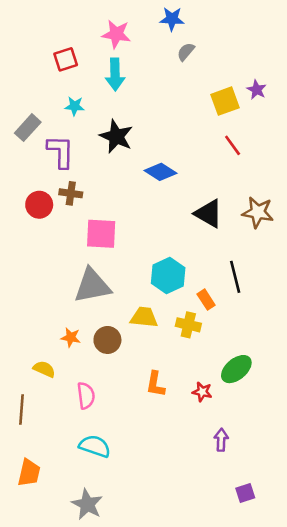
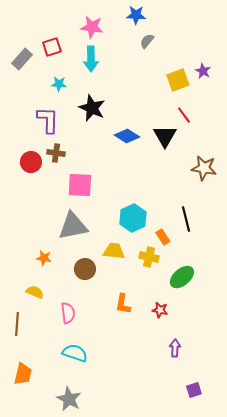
gray rectangle: (28, 128) -> (22, 59), moved
black triangle: (209, 214) -> (165, 136), moved, turned 30
orange star: (71, 337) -> (44, 258), moved
green ellipse: (236, 369) -> (182, 277), moved

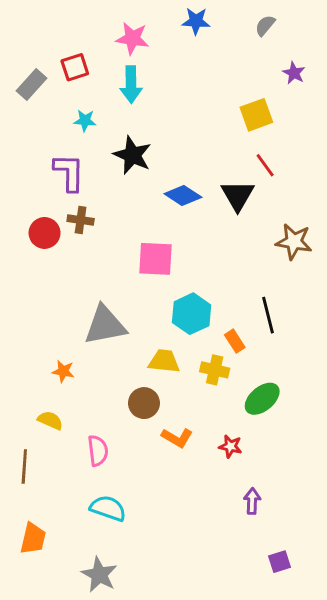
gray semicircle: (147, 41) -> (265, 25), moved
purple star: (203, 71) -> (294, 73), moved
pink square: (80, 185) -> (156, 259), moved
brown circle: (85, 269) -> (144, 403), moved
orange L-shape: (123, 304) -> (177, 438), turned -70

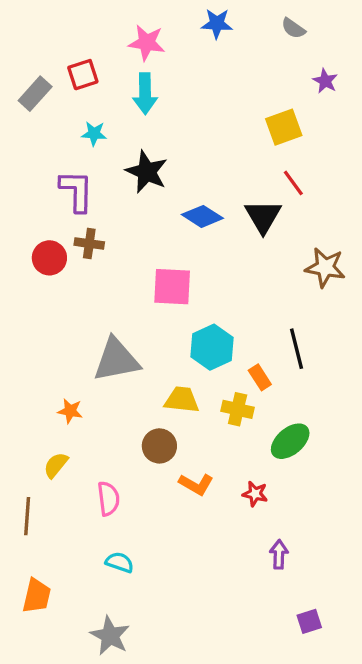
gray semicircle: (265, 25) -> (293, 28), turned -95
yellow semicircle: (50, 420) -> (56, 465), turned -75
cyan semicircle: (108, 508) -> (120, 562), size x0.7

